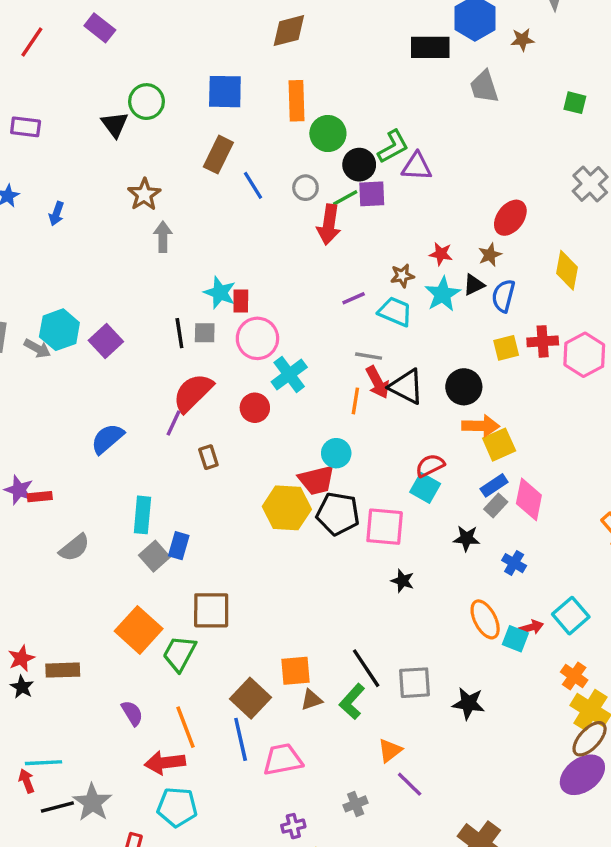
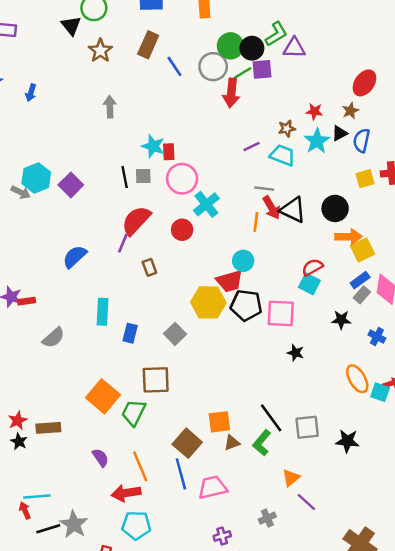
green circle: (328, 134) -> (230, 46), moved
gray circle: (305, 188) -> (213, 67), size x1.5
brown star: (144, 194) -> (100, 51), moved
gray square: (154, 556) -> (175, 334), moved

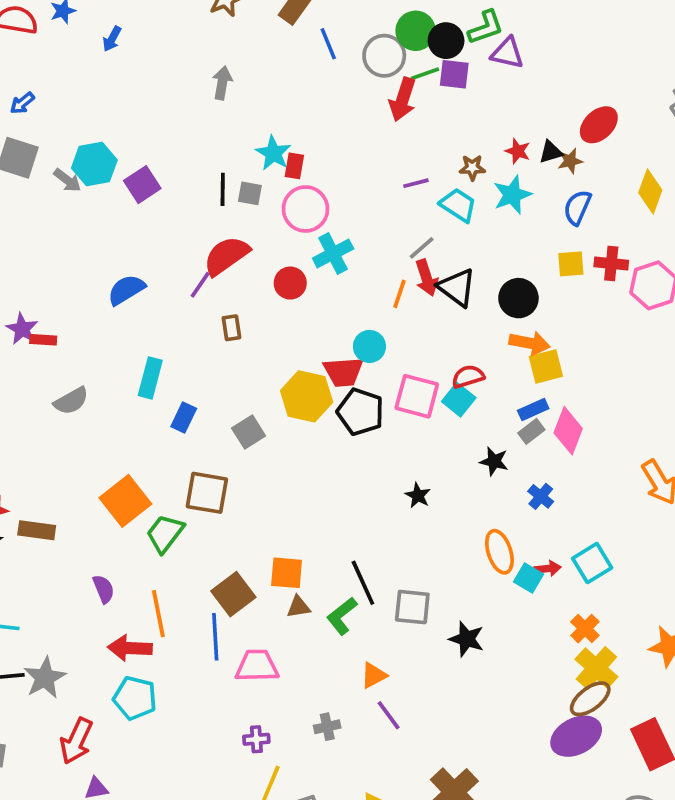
black triangle: (340, 133) -> (551, 152), moved
gray line: (264, 189) -> (422, 248), turned -60
pink square: (281, 313) -> (417, 396), moved

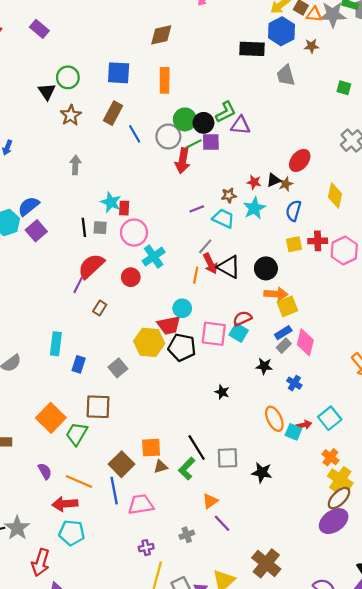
blue semicircle: (126, 290) -> (29, 206), moved
brown rectangle: (231, 328) -> (100, 308), turned 48
orange line: (158, 614) -> (79, 481), turned -48

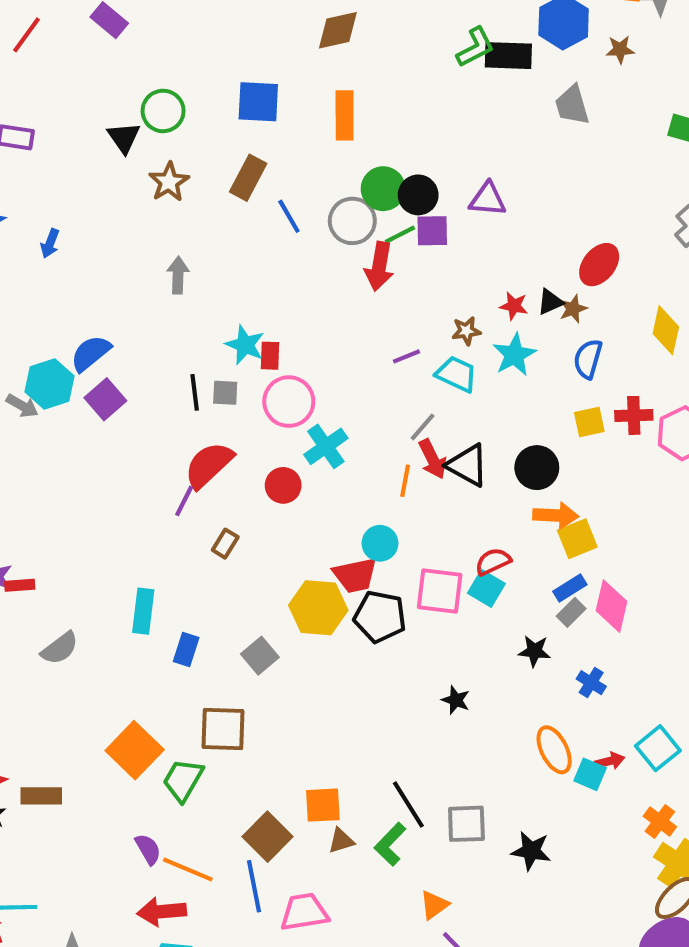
green L-shape: (226, 112) -> (475, 47), moved
purple semicircle: (45, 471) -> (148, 849), moved

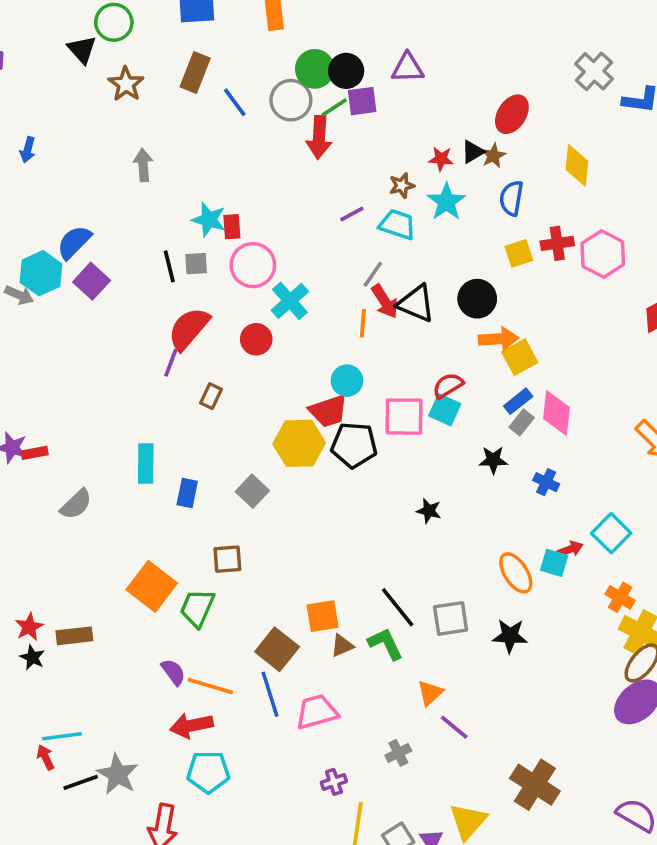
brown square: (223, 729) -> (227, 559), size x0.7
orange ellipse: (554, 750) -> (516, 573), moved
green L-shape: (390, 844) -> (386, 644), turned 117

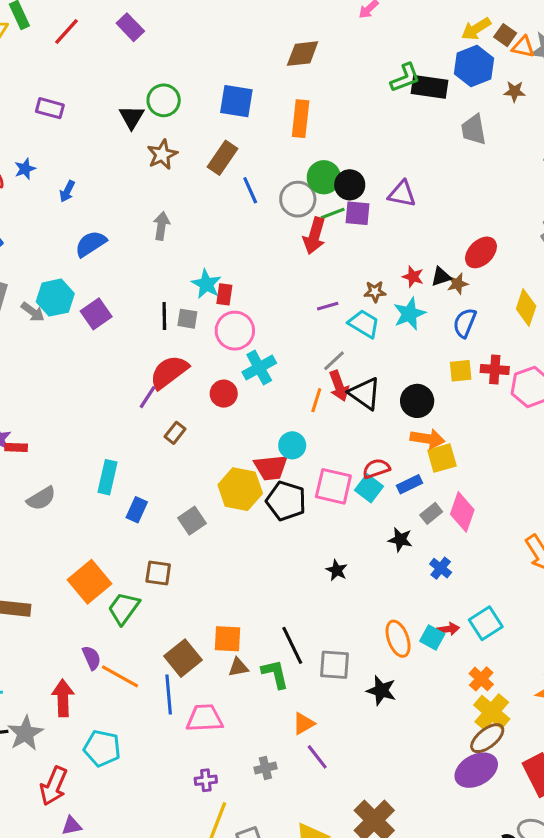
blue semicircle: (74, 242) -> (91, 244), moved
blue rectangle: (518, 401) -> (409, 484), moved
red arrow: (191, 726) -> (63, 698), moved, turned 87

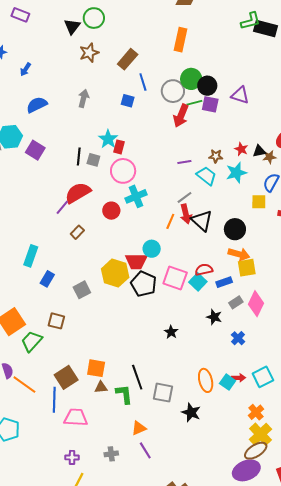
blue square: (236, 101) -> (128, 101), moved, size x0.6
purple square: (96, 314) -> (35, 150), turned -30
yellow square: (461, 371) -> (259, 202), moved

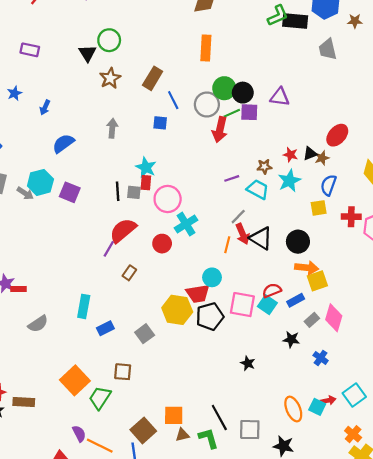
red rectangle: (119, 147) -> (146, 183), moved
blue rectangle: (47, 279) -> (105, 328), turned 42
black pentagon: (144, 284) -> (210, 316), turned -30

